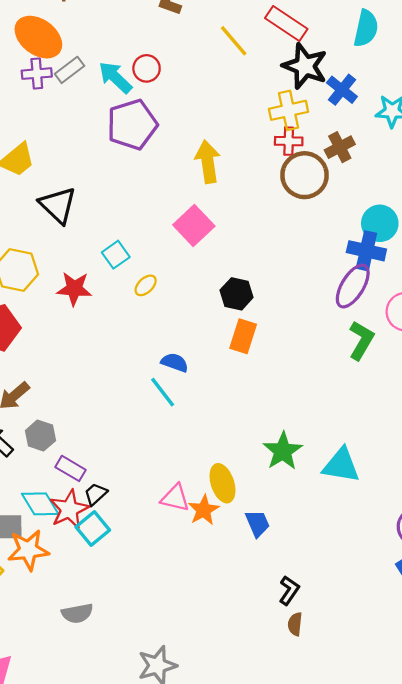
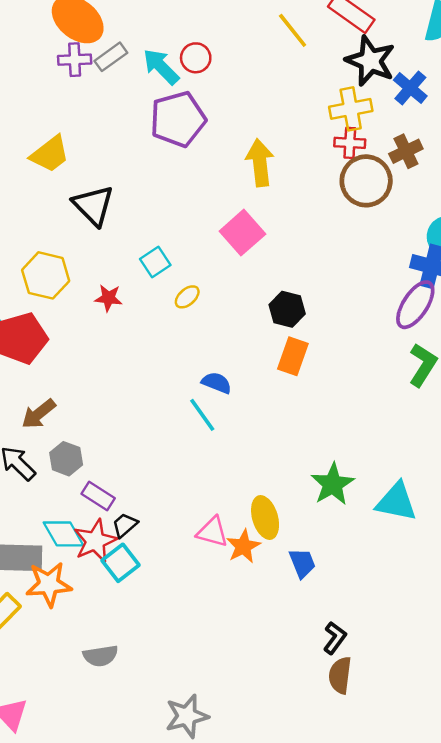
red star: (74, 289) -> (108, 298), size x0.7
brown semicircle: (295, 624) -> (340, 675), size x1.4

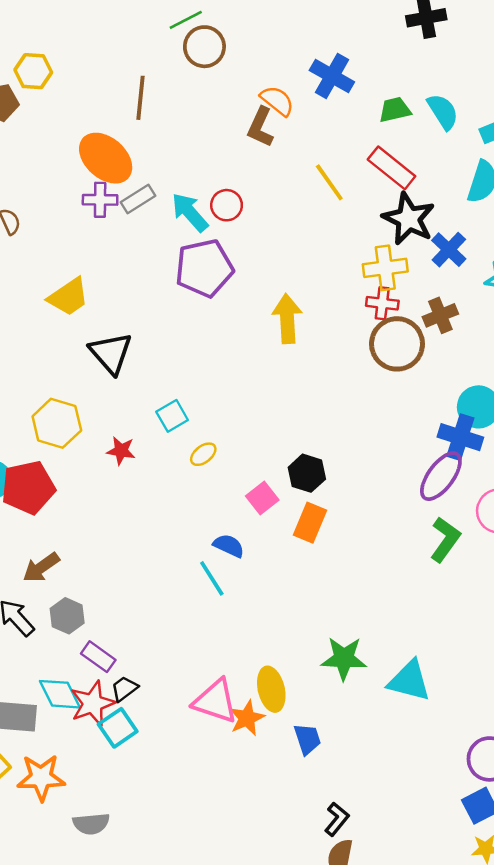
pink square: (242, 233) -> (262, 498), moved, size x0.7
green star: (333, 484) -> (344, 658), turned 30
pink triangle: (212, 532) -> (215, 701), size x1.4
orange star: (49, 584) -> (41, 778), moved

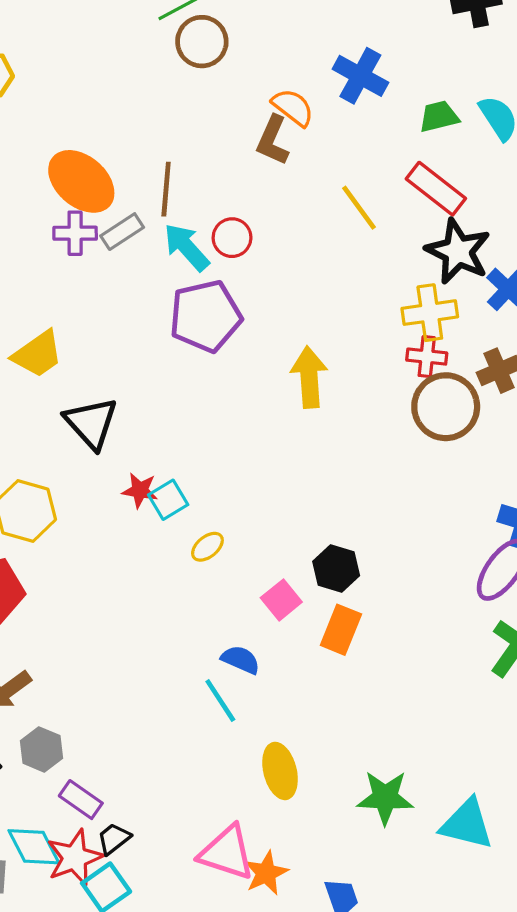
brown line: (141, 98) -> (166, 189), moved
red star: (121, 451) -> (140, 490), moved
yellow ellipse: (271, 689) -> (280, 771), moved

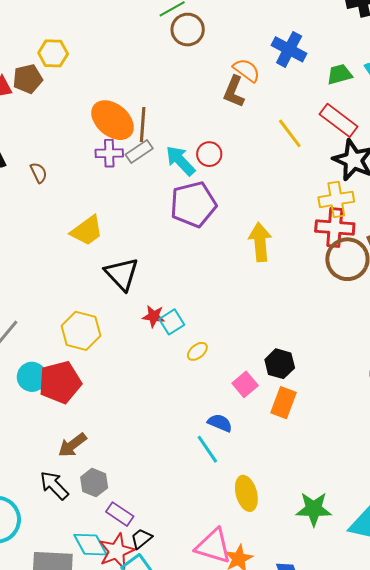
brown line: (166, 189) -> (143, 124), moved
red cross: (427, 357) -> (335, 227), size x1.5

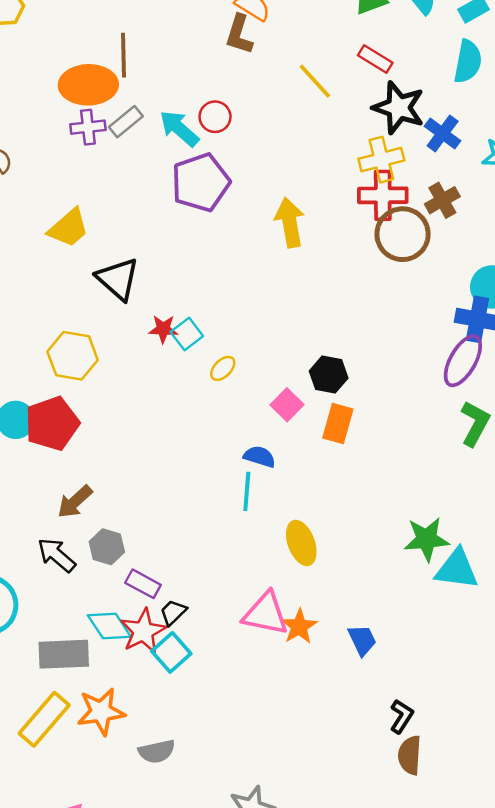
orange ellipse: (113, 120) -> (88, 85), turned -36
red rectangle: (339, 120) -> (375, 59), size x0.7
brown line: (143, 124) -> (123, 55), moved
cyan line: (207, 449) -> (247, 491), turned 44
green star: (314, 509) -> (427, 539), moved

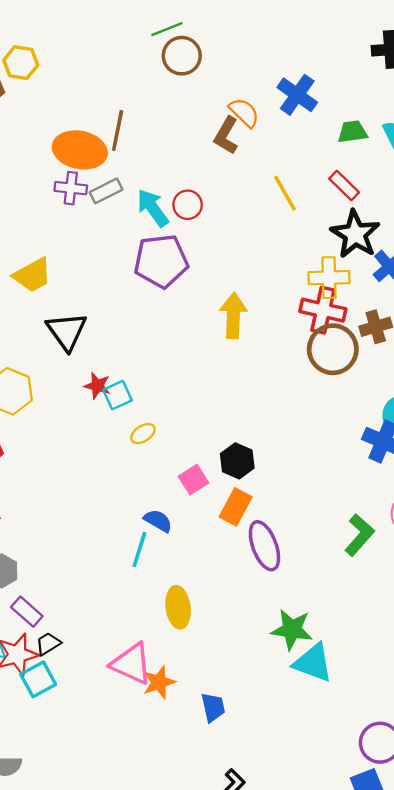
purple ellipse: (463, 361) -> (264, 546), moved, turned -63

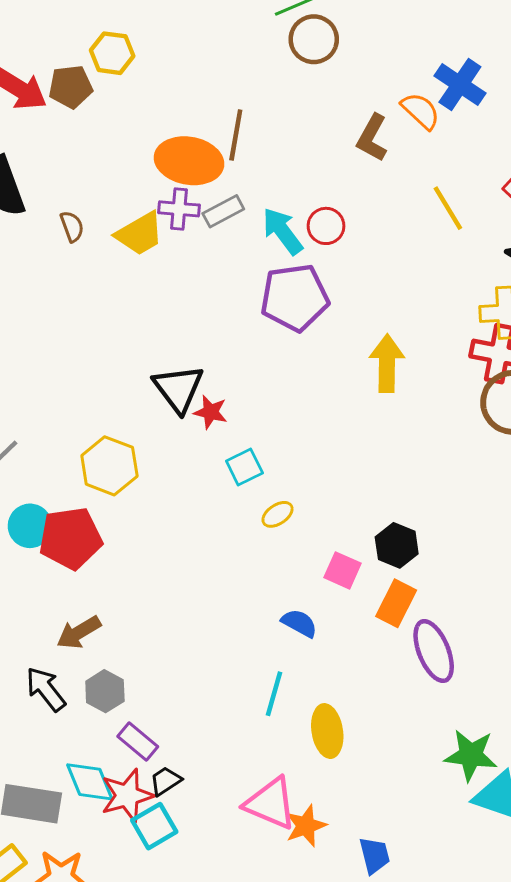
orange semicircle: (244, 113) -> (421, 111), moved
yellow trapezoid: (32, 275) -> (140, 234), moved
red star: (97, 386) -> (211, 412), moved
pink square: (194, 480) -> (343, 570), turned -32
cyan line: (139, 550) -> (274, 694), moved

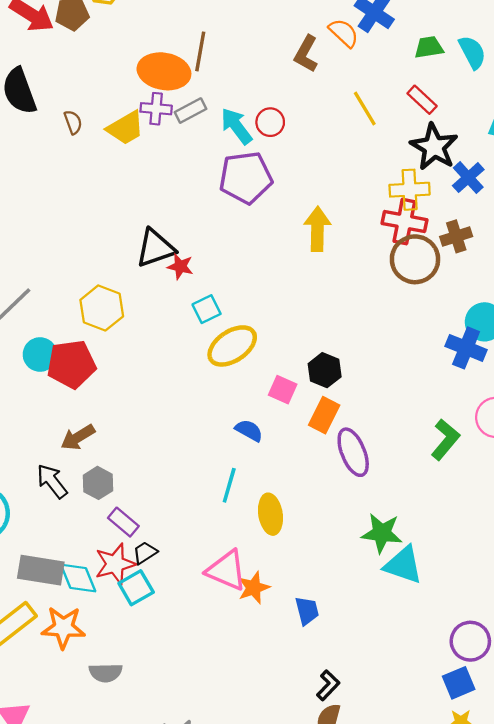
black triangle: (178, 389) -> (155, 248), turned 48
yellow ellipse: (278, 514) -> (232, 346), size x2.0
cyan diamond: (90, 782) -> (78, 578), moved

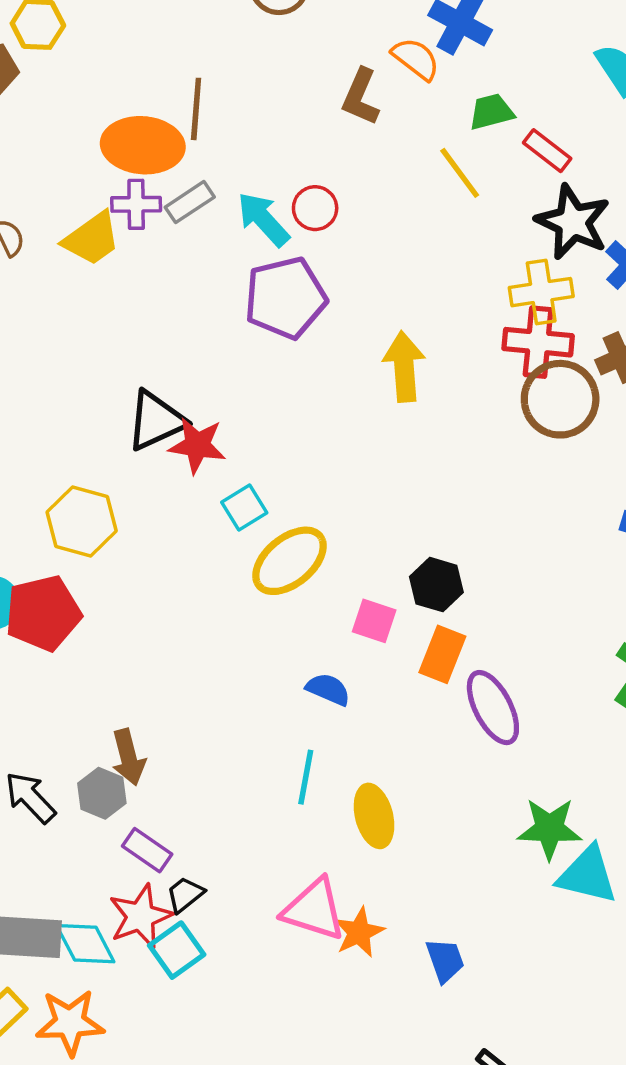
green trapezoid: (429, 47) -> (491, 112), moved
red star: (180, 266) -> (197, 445), size x1.4
brown arrow: (78, 437) -> (128, 757), moved, turned -68

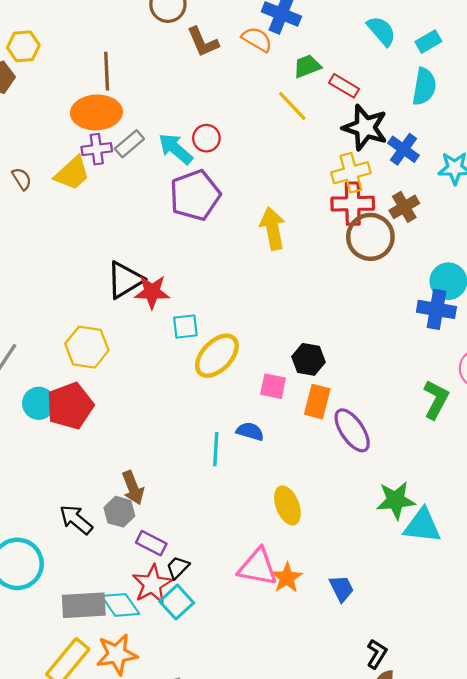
brown L-shape: (361, 97) -> (203, 42), moved, turned -40
brown line: (196, 109) -> (107, 71), moved
cyan square: (244, 508) -> (185, 326), turned 32
cyan line: (306, 777) -> (216, 449), moved

